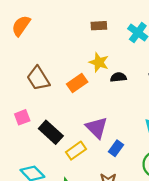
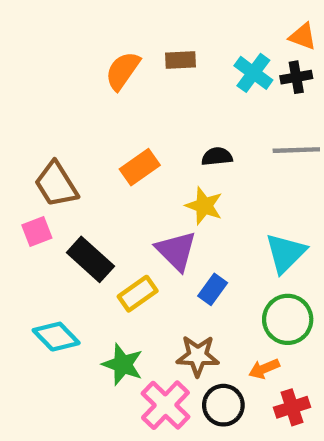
orange semicircle: (21, 26) -> (123, 71), moved
yellow star: (99, 62) -> (204, 206), moved
brown trapezoid: (38, 78) -> (56, 184), moved

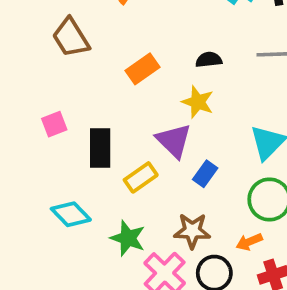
brown trapezoid: (56, 184) -> (71, 38), moved
black rectangle: (90, 259) -> (100, 148), turned 48

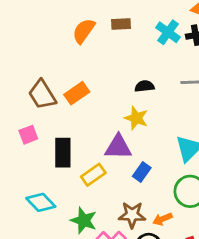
brown trapezoid: (71, 38) -> (42, 95), moved
orange rectangle: (143, 69) -> (77, 93), moved
purple triangle: (174, 141) -> (118, 147), turned -44
orange arrow: (249, 242) -> (162, 219), moved

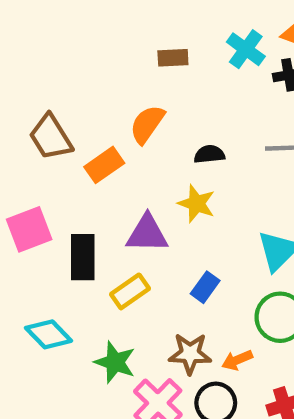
orange semicircle: (84, 31) -> (147, 124), moved
cyan cross: (168, 32) -> (246, 49), moved
brown trapezoid: (42, 95) -> (51, 137), moved
pink square: (28, 135) -> (29, 229), size x1.5
purple triangle: (118, 147) -> (147, 234), moved

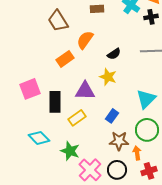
brown trapezoid: (51, 137) -> (58, 21), moved
black semicircle: (209, 154) -> (114, 54), turned 152
brown star: (190, 354) -> (119, 141), moved
orange arrow: (237, 360) -> (137, 153), moved, turned 104

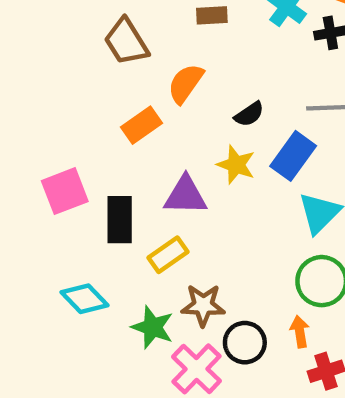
blue rectangle: (112, 116) -> (293, 156), moved, size x1.5
brown star: (119, 141) -> (203, 305), moved
black circle: (117, 170) -> (245, 343), moved

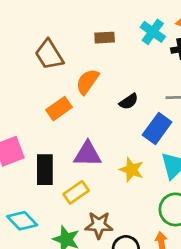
yellow star: (236, 165) -> (132, 170), moved

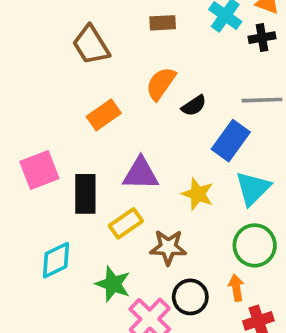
orange semicircle: (87, 82) -> (161, 84), moved
cyan diamond: (22, 221) -> (56, 260), turned -72
brown star: (99, 225) -> (168, 247), moved

